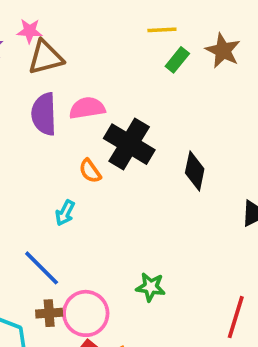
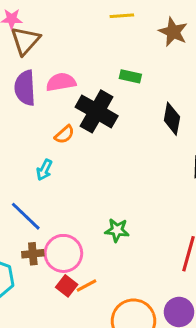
brown triangle: (46, 57) -> (25, 41), turned -32
green rectangle: (177, 60) -> (130, 76), moved, turned 65
orange semicircle: (90, 171) -> (64, 134), turned -95
black diamond: (195, 171) -> (172, 119), moved

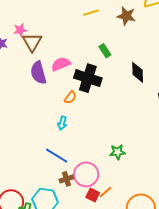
green rectangle: (130, 76) -> (105, 51), turned 56

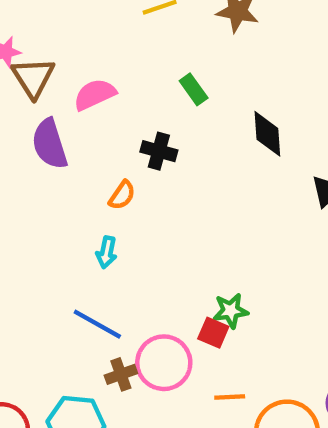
pink semicircle: (61, 64) -> (95, 94), moved
black cross: (88, 78) -> (159, 151), size x0.6
orange line: (106, 192) -> (230, 397), moved, turned 40
red square: (93, 195) -> (213, 333), moved

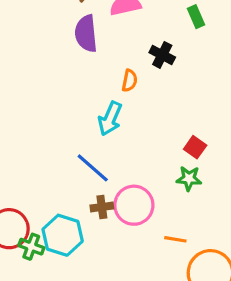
orange semicircle: (122, 195) -> (130, 81), turned -35
cyan arrow: (107, 252) -> (110, 119), size x1.5
red square: (213, 333) -> (195, 147), moved

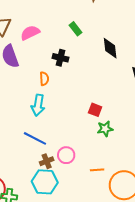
green star: (189, 178) -> (105, 129), moved
pink circle: (134, 205) -> (66, 155), size x0.7
cyan hexagon: (63, 235) -> (45, 182), moved

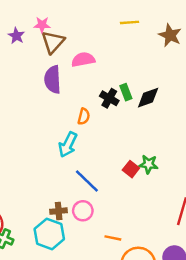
green rectangle: (75, 29) -> (126, 92), moved
black diamond: (110, 48) -> (148, 98), moved, turned 60
green star: (105, 129) -> (149, 164), moved
blue line: (35, 138) -> (87, 181), moved

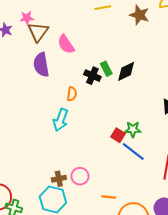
pink semicircle: (83, 60) -> (66, 44), turned -108
blue line: (87, 181) -> (133, 151), moved

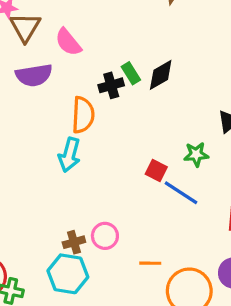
purple semicircle: (41, 65) -> (34, 75), turned -85
black cross: (92, 76) -> (111, 85), turned -35
orange semicircle: (72, 94) -> (83, 115), size x1.6
green star: (133, 129) -> (196, 154), moved

